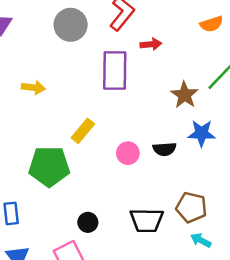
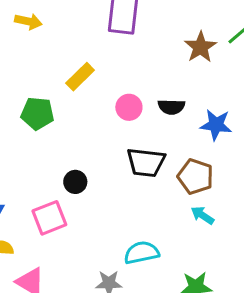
blue star: (202, 133) -> (216, 125), moved
green pentagon: (49, 166) -> (37, 113), size x0.7
black trapezoid: (147, 220) -> (146, 162), moved

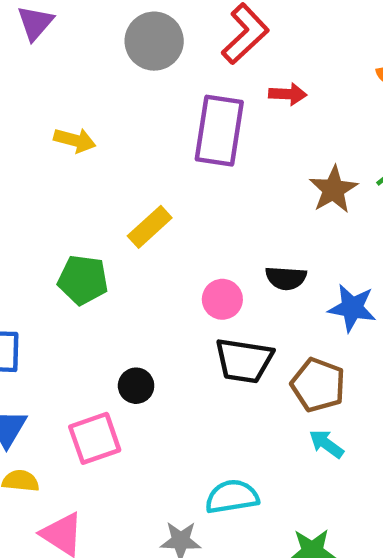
pink circle: (129, 107) -> (222, 299), moved

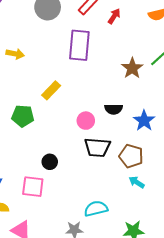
red arrow: (288, 94) -> (114, 16), moved, turned -56
blue star: (352, 308) -> (144, 121), turned 30
pink square: (95, 438) -> (33, 187), turned 30

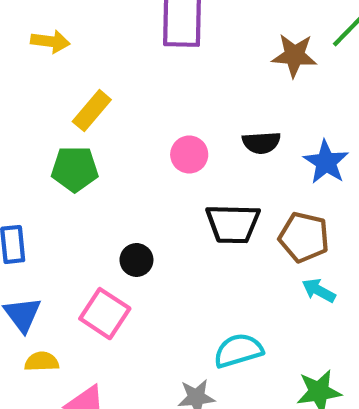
brown star: (132, 68) -> (294, 55), turned -30
yellow rectangle: (51, 90) -> (92, 111), moved
pink circle: (86, 121) -> (189, 155), moved
pink square: (33, 187) -> (105, 314), turned 30

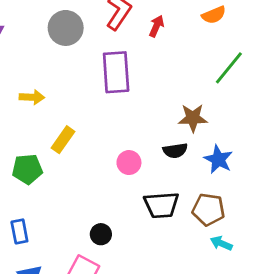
brown star: (294, 55) -> (193, 118), moved
green pentagon: (75, 169) -> (27, 169), moved

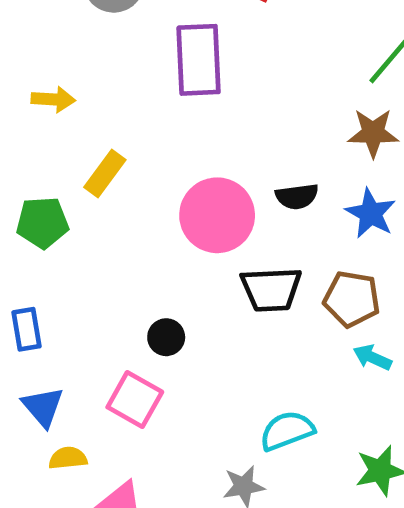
brown star: (193, 118) -> (373, 133), moved
pink circle: (129, 163) -> (217, 215), size x1.8

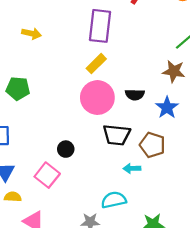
yellow rectangle: (105, 174) -> (96, 64), moved
cyan arrow: (372, 357) -> (132, 168), moved, turned -35

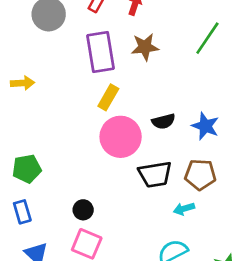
brown star: (174, 71) -> (145, 47), moved
green pentagon: (18, 88) -> (27, 169), moved
black circle: (66, 149) -> (83, 210), moved

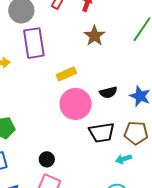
brown star: (145, 47) -> (94, 36), turned -30
purple rectangle: (100, 52) -> (34, 43), moved
yellow rectangle: (108, 97) -> (66, 74), turned 36

